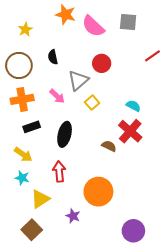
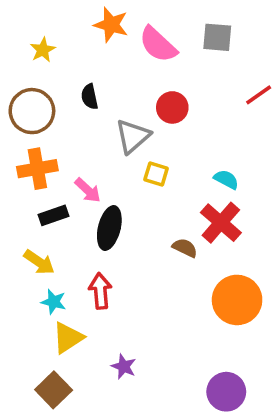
pink arrow: (57, 96) -> (88, 190), moved
yellow square: (92, 103) -> (156, 174), turned -32
cyan star: (22, 178) -> (54, 302), moved
orange circle: (98, 192) -> (237, 300), moved

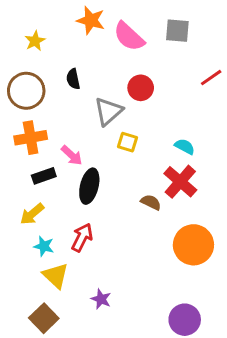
yellow arrow: (39, 262) -> (32, 214), turned 105
red arrow: (100, 291) -> (82, 237), turned 32
yellow triangle: (68, 338) -> (56, 276), turned -44

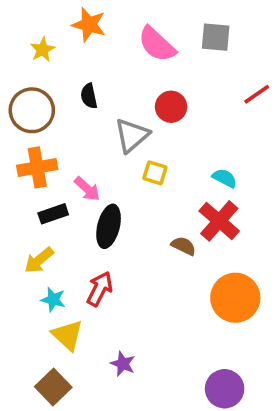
orange star: (91, 20) -> (89, 25), moved

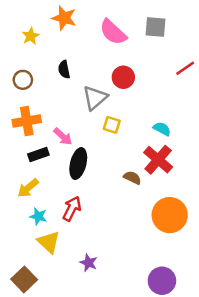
brown circle: (32, 110) -> (23, 80), size x0.6
brown square: (53, 387) -> (24, 279), moved

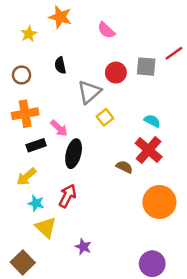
gray square: (156, 27) -> (146, 67), moved
pink semicircle: (113, 32) -> (106, 30), size x0.7
red line: (185, 68) -> (174, 53), moved
yellow square: (112, 125) -> (105, 117), turned 35

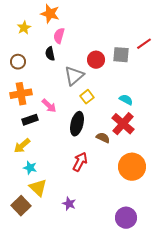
pink semicircle: (106, 30) -> (59, 36), moved, turned 63
black ellipse: (74, 154) -> (77, 124), moved
red arrow: (67, 196) -> (80, 162), moved
brown square: (23, 262) -> (21, 206), moved

